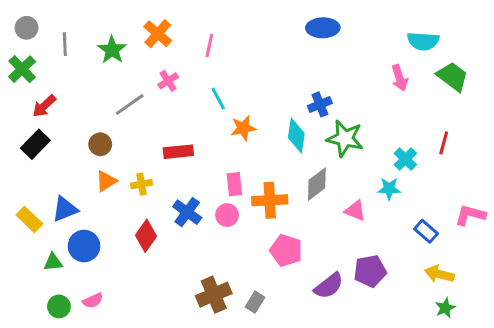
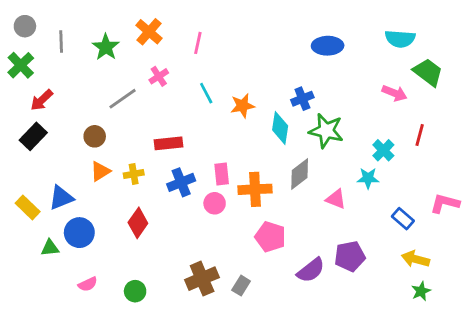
blue ellipse: (323, 28) -> (328, 46), moved
pink arrow: (399, 78) -> (395, 93), moved, turned -50
orange star: (243, 128) -> (242, 106), moved
blue cross: (187, 212) -> (181, 182), moved, turned 32
green circle: (59, 306) -> (135, 291), moved

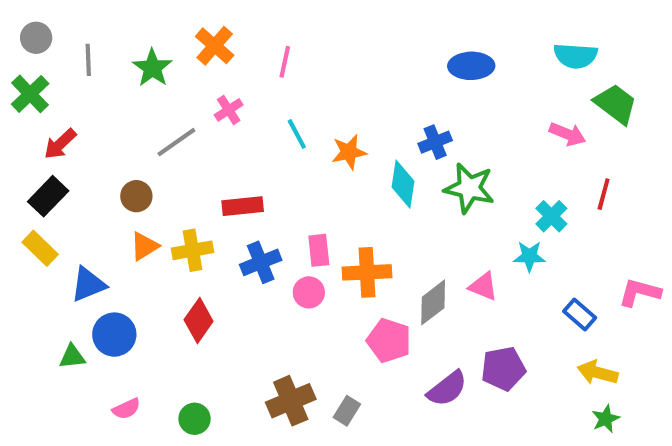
yellow cross: (134, 174) -> (193, 250), size x1.4
gray diamond: (300, 174) -> (433, 302), moved
yellow rectangle: (28, 207) -> (40, 248), moved

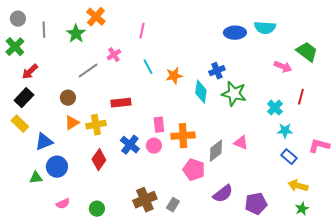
orange cross: (215, 46) -> (96, 17), moved
cyan semicircle: (576, 56) -> (265, 28), moved
cyan star: (529, 256) -> (285, 131), moved
blue cross: (261, 262) -> (130, 145), moved, turned -30
purple pentagon: (503, 369) -> (256, 204), moved

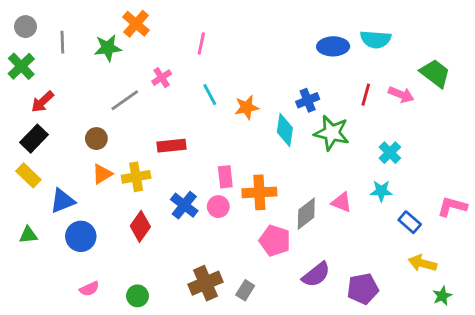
green star: (76, 34) -> (108, 48), turned 30
red line: (301, 97) -> (366, 95), moved
cyan star: (285, 131) -> (381, 191), moved
green triangle: (36, 178) -> (28, 235), moved
green star: (302, 209) -> (442, 296), moved

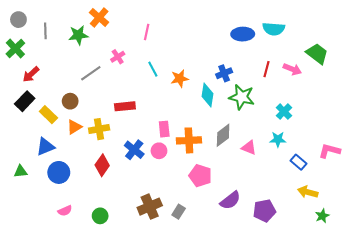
yellow rectangle: (28, 175) -> (48, 115), moved
gray diamond: (306, 214) -> (223, 135), moved

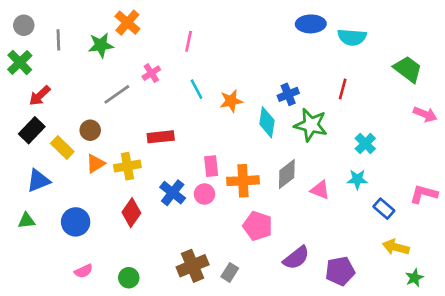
blue ellipse: (243, 34) -> (311, 24), moved
pink arrow: (292, 69) -> (425, 114), moved
blue triangle: (45, 147) -> (38, 181), moved

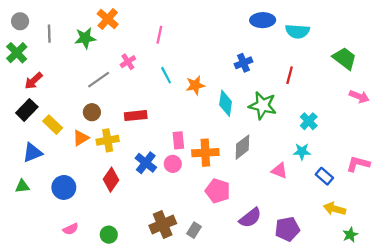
blue cross: (288, 94) -> (244, 63), moved
brown circle: (90, 130) -> (92, 112), moved
pink triangle: (320, 190) -> (279, 171), moved

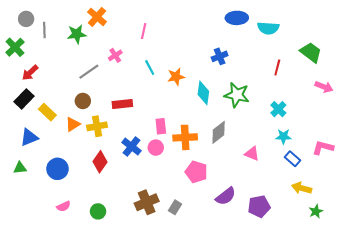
gray circle: (20, 21) -> (26, 19), moved
red line: (290, 75) -> (277, 68), moved
cyan star: (302, 152) -> (283, 136), moved

